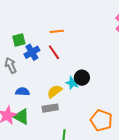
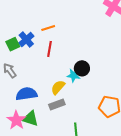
blue cross: (32, 52) -> (26, 40), moved
red line: (54, 52) -> (50, 49), turned 56
blue semicircle: (22, 92) -> (26, 94), size x1.5

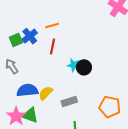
cyan star: (74, 75) -> (74, 65), moved
yellow semicircle: (58, 87) -> (46, 93), moved
gray rectangle: (57, 104) -> (69, 101), moved

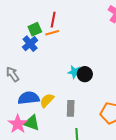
green square: (16, 40) -> (35, 29), moved
red line: (52, 47) -> (53, 20), moved
gray rectangle: (69, 101) -> (71, 108), turned -70

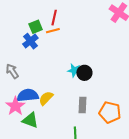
gray rectangle: (71, 108) -> (82, 105), moved
pink star: (18, 124) -> (15, 106), moved

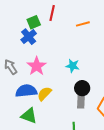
orange line: (53, 31) -> (83, 24), moved
black circle: (84, 73) -> (82, 88), moved
pink star: (15, 106) -> (37, 66), moved

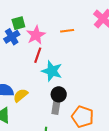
red line: (52, 13) -> (38, 55), moved
pink star: (37, 66) -> (36, 35), moved
cyan star: (73, 66) -> (52, 71), size x1.5

